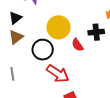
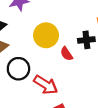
black circle: (43, 50) -> (18, 69), moved

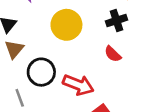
red semicircle: (67, 54) -> (113, 54), moved

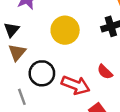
red semicircle: (113, 54) -> (105, 72), moved

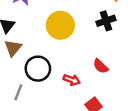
red arrow: (76, 85) -> (72, 80), size x0.6
gray line: (22, 97) -> (18, 92), turned 42

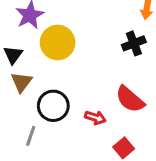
yellow circle: (60, 25) -> (58, 42), moved
red semicircle: (101, 66) -> (130, 99), size x1.5

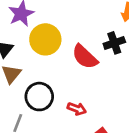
red semicircle: (130, 99) -> (85, 57), moved

